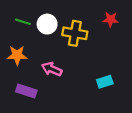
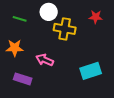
white circle: (47, 24) -> (49, 12), moved
cyan rectangle: (105, 82) -> (91, 71), size x1.5

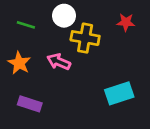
orange star: (15, 48) -> (19, 63), turned 30
pink arrow: (45, 60) -> (59, 62), moved

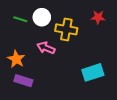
white circle: (64, 16) -> (42, 17), moved
orange star: (19, 63) -> (16, 59), moved

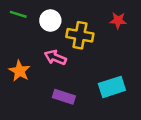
green line: (20, 19) -> (18, 14), moved
purple rectangle: (23, 81) -> (64, 97), moved

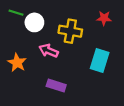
white circle: (50, 20) -> (34, 22), moved
cyan rectangle: (112, 87) -> (100, 60), moved, turned -55

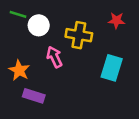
pink arrow: (49, 51) -> (54, 57), turned 42
purple rectangle: (56, 85) -> (34, 96), moved

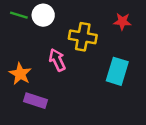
white circle: (39, 25) -> (43, 15), moved

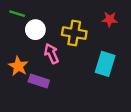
white circle: (43, 15) -> (35, 30), moved
purple rectangle: (36, 101) -> (39, 81), moved

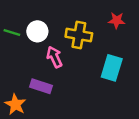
green line: (17, 14) -> (12, 33), moved
orange star: (18, 66) -> (15, 104), moved

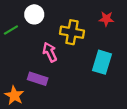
white circle: (37, 31) -> (34, 14), moved
green line: (12, 33) -> (11, 30), turned -48

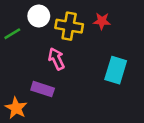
red star: (106, 19) -> (102, 21), moved
yellow cross: (72, 32) -> (69, 26), moved

